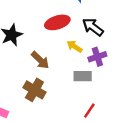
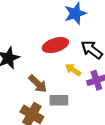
gray rectangle: (83, 76) -> (59, 100), moved

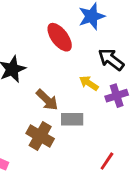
red ellipse: (55, 45) -> (60, 37), moved, turned 70

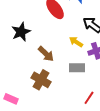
gray rectangle: (72, 119) -> (77, 68), moved

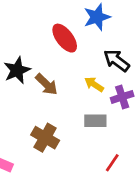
brown arrow: (46, 54) -> (46, 84), moved

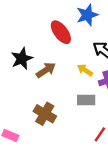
brown arrow: (46, 84) -> (46, 70), turned -78

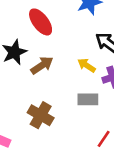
red ellipse: (61, 32) -> (41, 22), moved

